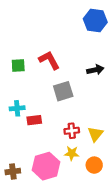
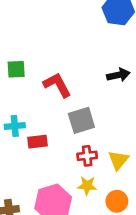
red L-shape: (49, 60) -> (57, 85), moved
gray square: (63, 91) -> (81, 120), moved

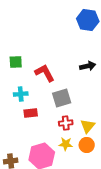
cyan cross: (15, 126) -> (21, 94), moved
orange circle: (117, 201) -> (87, 145), moved

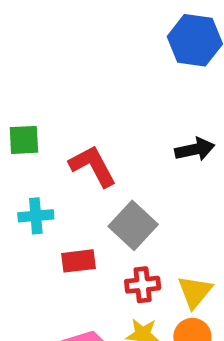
gray square: (62, 98) -> (133, 225), turned -30
red rectangle: (31, 113) -> (79, 261), moved

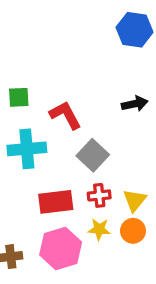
cyan cross: (36, 216) -> (27, 149), size x1.6
red rectangle: (79, 261) -> (56, 202), moved, size x1.5

